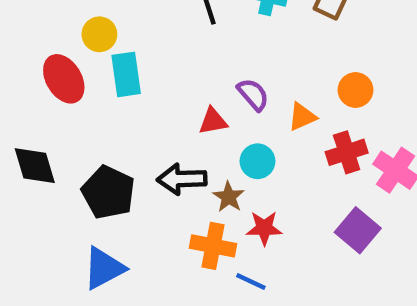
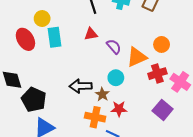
orange triangle: (302, 117) -> (137, 57), size x1.5
red triangle: (213, 121) -> (91, 34), moved
black pentagon: (108, 192) -> (34, 100), moved

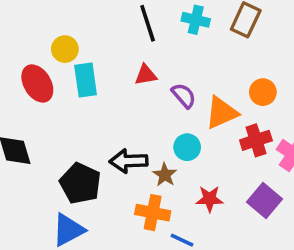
black pentagon: (34, 100) -> (80, 183), moved
red star: (119, 109) -> (209, 199), moved

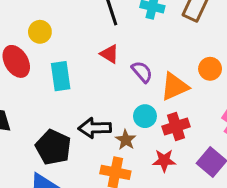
red triangle: (146, 75) -> (109, 54), turned 42
cyan rectangle: (86, 80) -> (61, 76), moved
red cross: (256, 140) -> (176, 126), moved

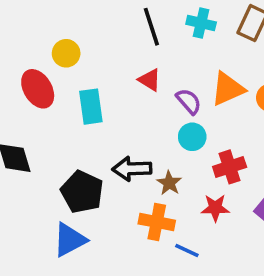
orange triangle: (175, 87) -> (228, 89), moved
cyan circle: (145, 116) -> (192, 137), moved

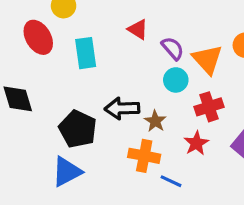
orange triangle: (228, 89) -> (207, 59), moved, turned -48
red star: (215, 208) -> (196, 143), turned -30

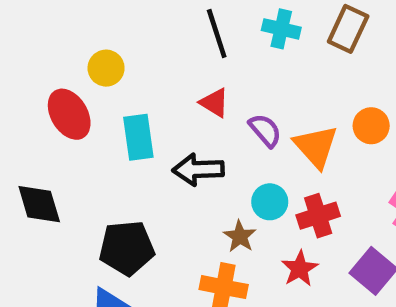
cyan circle: (176, 80) -> (270, 202), moved
black arrow: (122, 108) -> (198, 170), moved
black pentagon: (78, 129) -> (127, 248), turned -30

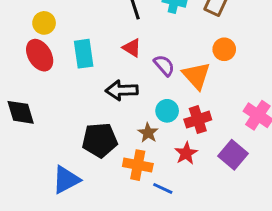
yellow circle: (106, 68) -> (44, 23), moved
orange circle: (371, 126) -> (224, 49), moved
cyan rectangle: (138, 137) -> (84, 54), moved
black pentagon: (127, 248) -> (100, 140), moved

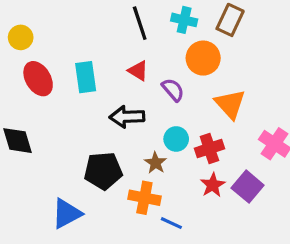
yellow circle: (44, 23) -> (21, 37), moved
orange circle: (224, 49) -> (203, 58), moved, size x1.4
orange triangle: (196, 76) -> (230, 104), moved
red star: (186, 153) -> (213, 185), moved

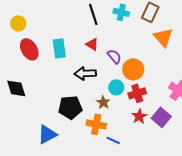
orange circle: (203, 58) -> (133, 69), moved
orange triangle: (230, 104) -> (163, 37), moved

